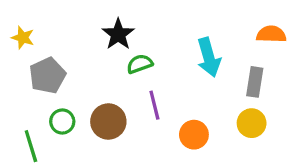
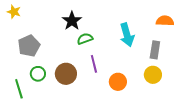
yellow star: (23, 38) -> (14, 12), moved

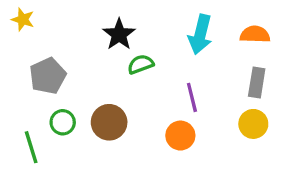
orange semicircle: (165, 21) -> (255, 34), moved
cyan arrow: (127, 35) -> (200, 34), moved, turned 30
purple line: (94, 64) -> (192, 97), moved
orange circle: (118, 82) -> (180, 136), moved

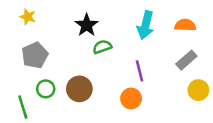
yellow star: (23, 19) -> (28, 17), moved
gray rectangle: (257, 82) -> (186, 60), turned 40
yellow circle: (253, 124) -> (198, 90), moved

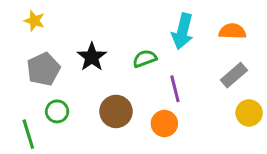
black star: (87, 25) -> (92, 57), moved
green semicircle: (102, 47) -> (145, 59), moved
brown circle: (79, 89) -> (116, 111), moved

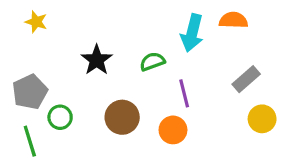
orange semicircle: (232, 31) -> (233, 20), moved
gray pentagon: (43, 69) -> (30, 92), moved

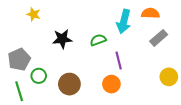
yellow star: (36, 22) -> (34, 14), moved
black star: (97, 60) -> (62, 39), turned 30
gray rectangle: (246, 79) -> (159, 38), moved
brown circle: (122, 117) -> (69, 84), moved

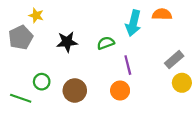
gray rectangle: (159, 38) -> (174, 60), moved
gray pentagon: (19, 59) -> (21, 37), moved
green line: (19, 91) -> (21, 98), turned -54

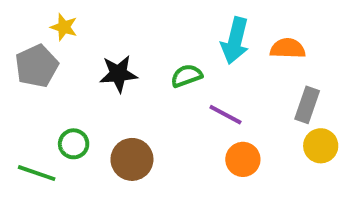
orange semicircle: (162, 14) -> (288, 48), moved
gray rectangle: (174, 60) -> (307, 105), turned -30
purple line: (128, 65) -> (225, 115), turned -48
orange circle: (120, 90) -> (243, 159), moved

